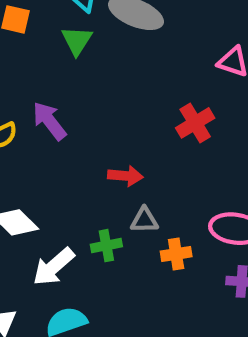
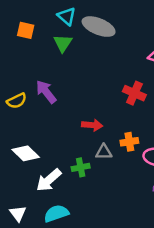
red cross: (195, 123) -> (134, 93), turned -35
orange cross: (176, 254) -> (129, 142), moved

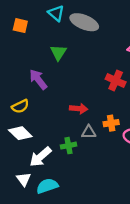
green triangle: (63, 43) -> (58, 52), moved
yellow semicircle: (17, 101) -> (20, 106), moved
white triangle: (18, 213) -> (24, 179), moved

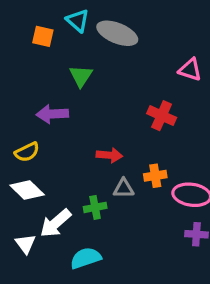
orange square: (20, 26) -> (43, 36), moved
purple arrow: (38, 79) -> (52, 114), turned -55
white triangle: (24, 179) -> (25, 244), moved
cyan semicircle: (47, 186) -> (86, 258), moved

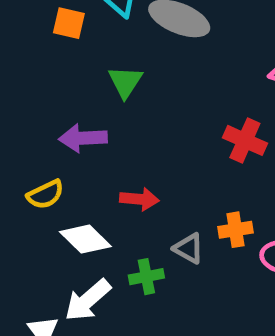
red arrow: (109, 155) -> (139, 199), moved
gray triangle: (124, 188) -> (189, 248), turned 30
white diamond: (27, 190) -> (85, 239), moved

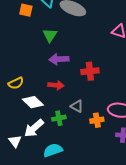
purple arrow: (83, 138) -> (59, 59), moved
red cross: (245, 140) -> (90, 71), moved, turned -30
orange cross: (236, 230) -> (97, 120), moved

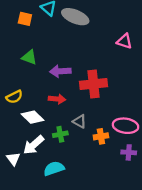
green triangle: (50, 35) -> (29, 57), moved, turned -42
red cross: (90, 71) -> (93, 84), size x1.4

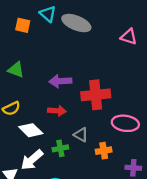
pink triangle: (124, 41) -> (129, 37), moved
green triangle: (29, 57) -> (16, 70), moved
pink ellipse: (125, 126) -> (125, 123), moved

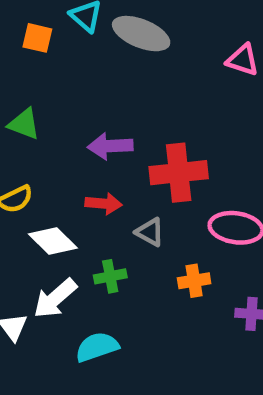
gray triangle: (81, 135) -> (150, 232), moved

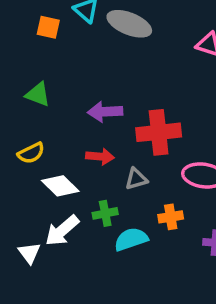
gray triangle: (150, 232) -> (136, 179), turned -45
cyan semicircle: (97, 347) -> (131, 239), moved

